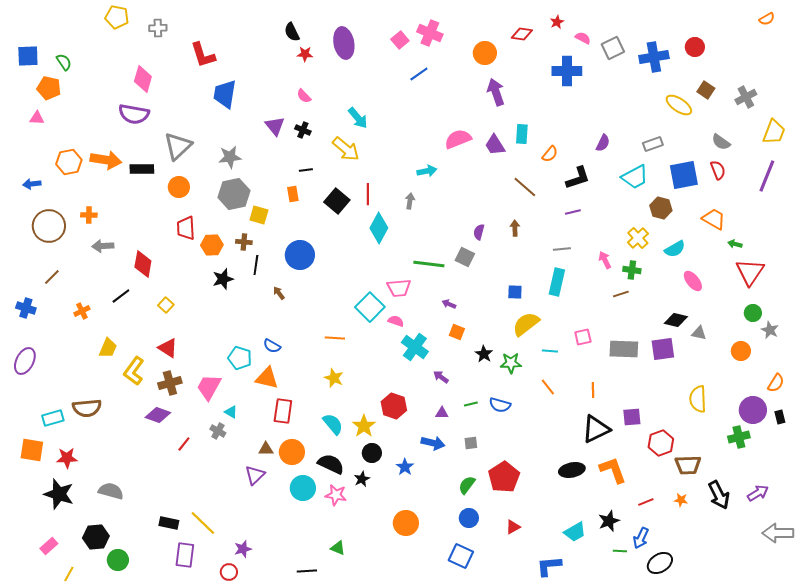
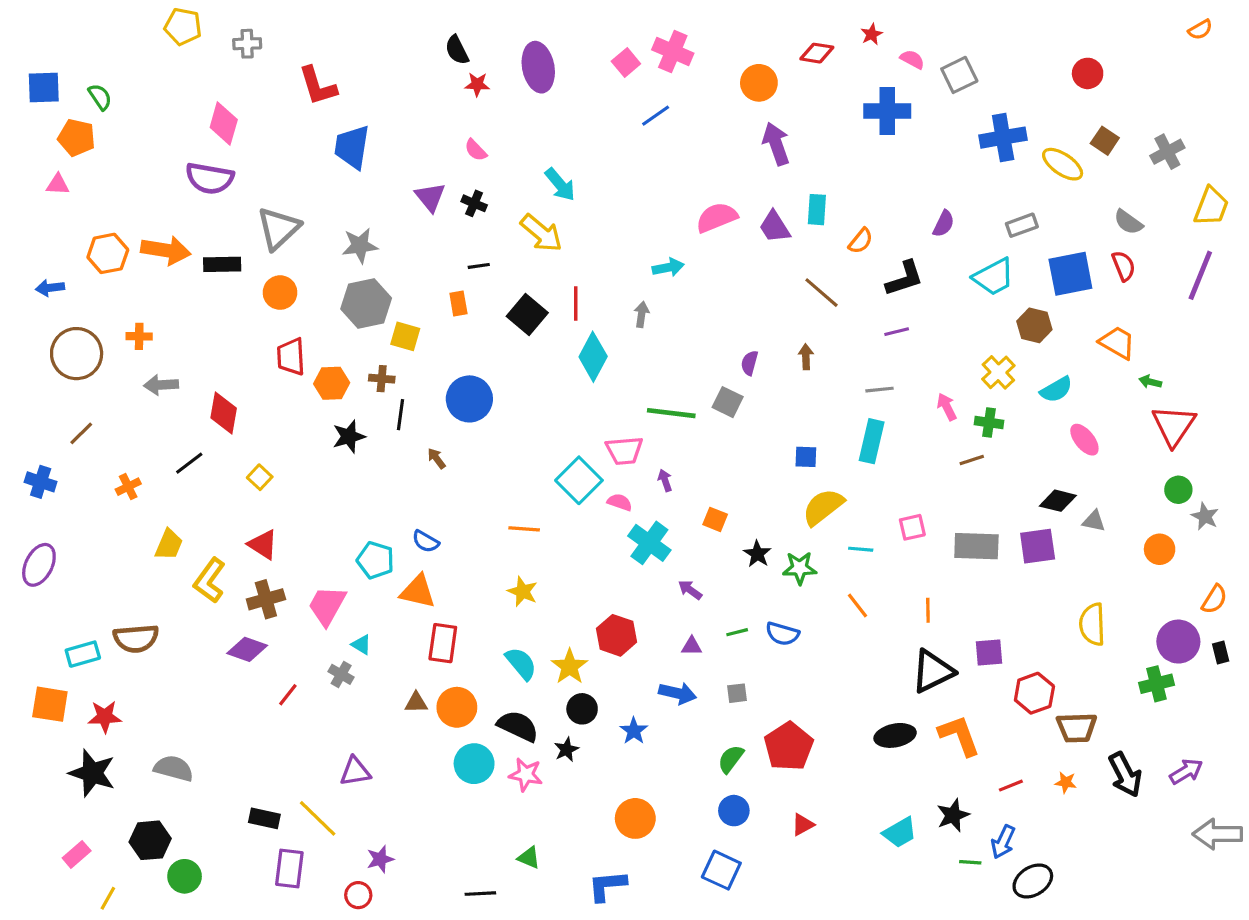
blue cross: (654, 57) -> (1003, 138), moved
purple arrow: (449, 304) -> (665, 480), moved, turned 48
purple triangle: (255, 475) -> (355, 771), moved, turned 35
blue L-shape: (549, 566) -> (607, 886), moved

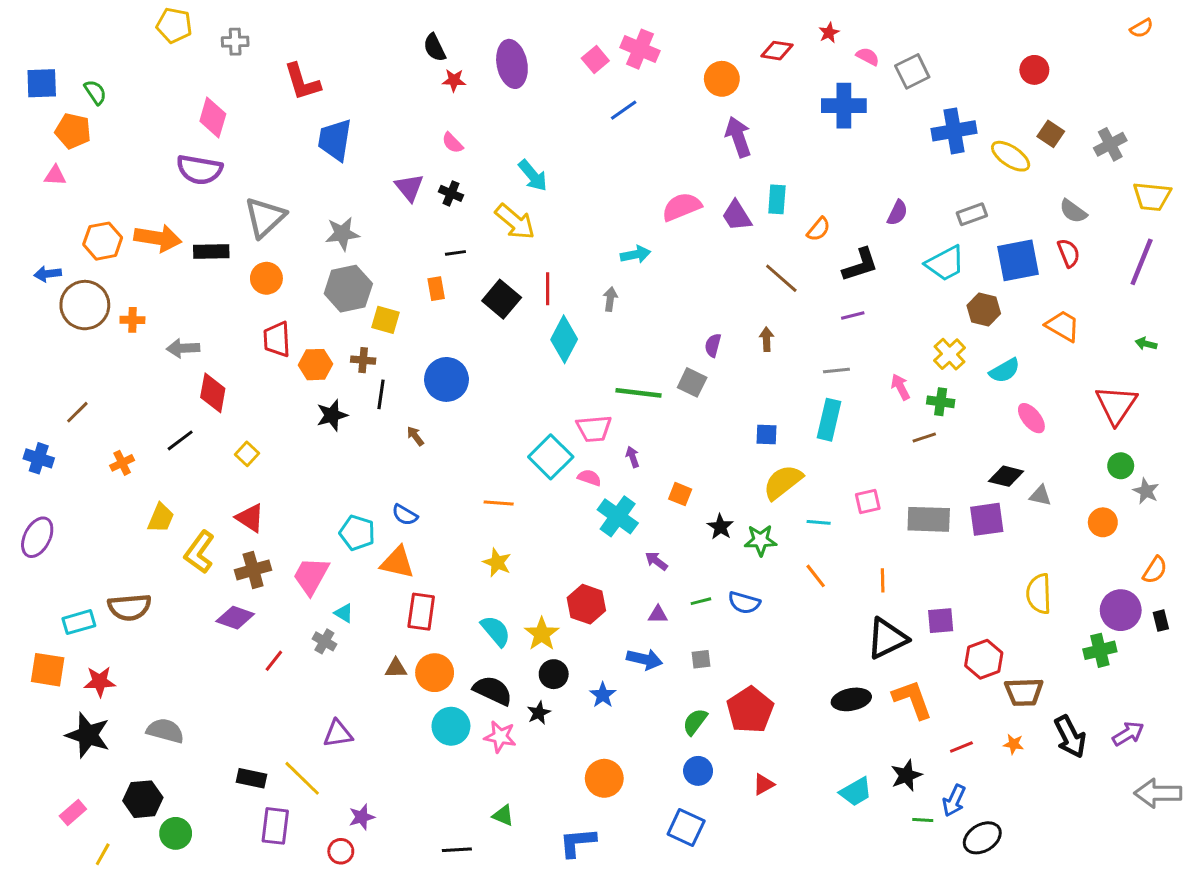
yellow trapezoid: (1211, 206) -> (1152, 196), turned 75
brown circle: (77, 354) -> (85, 305), moved
green arrow: (1150, 382) -> (1146, 344), moved
gray arrow: (161, 385) -> (183, 348), moved

